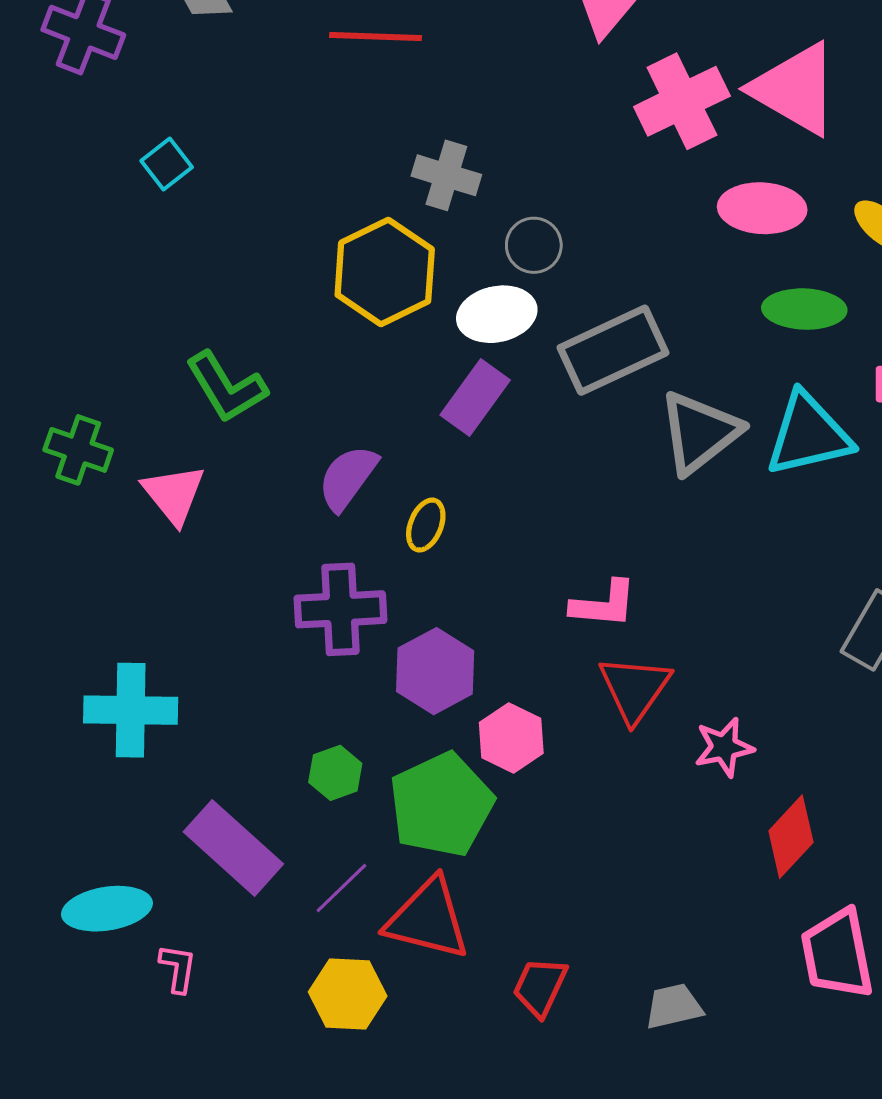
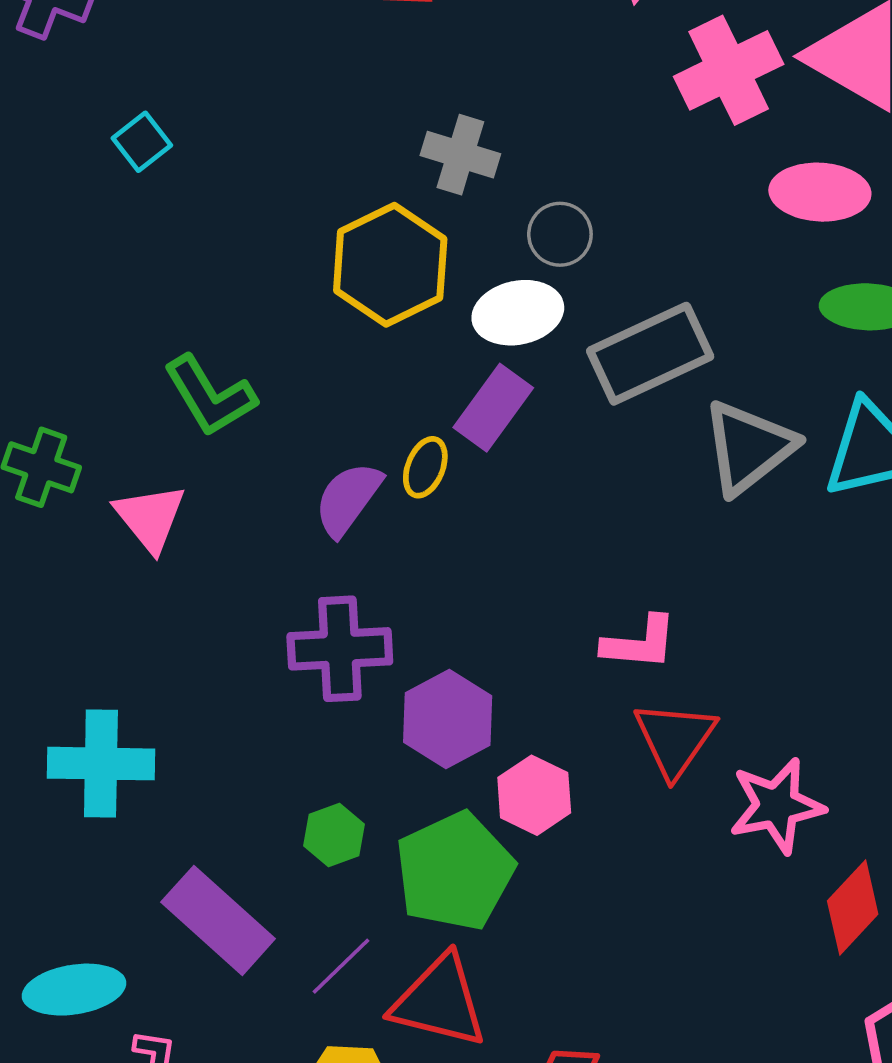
yellow ellipse: (426, 525) -> (425, 467), moved
pink star: (724, 747) -> (777, 806), size x1.4

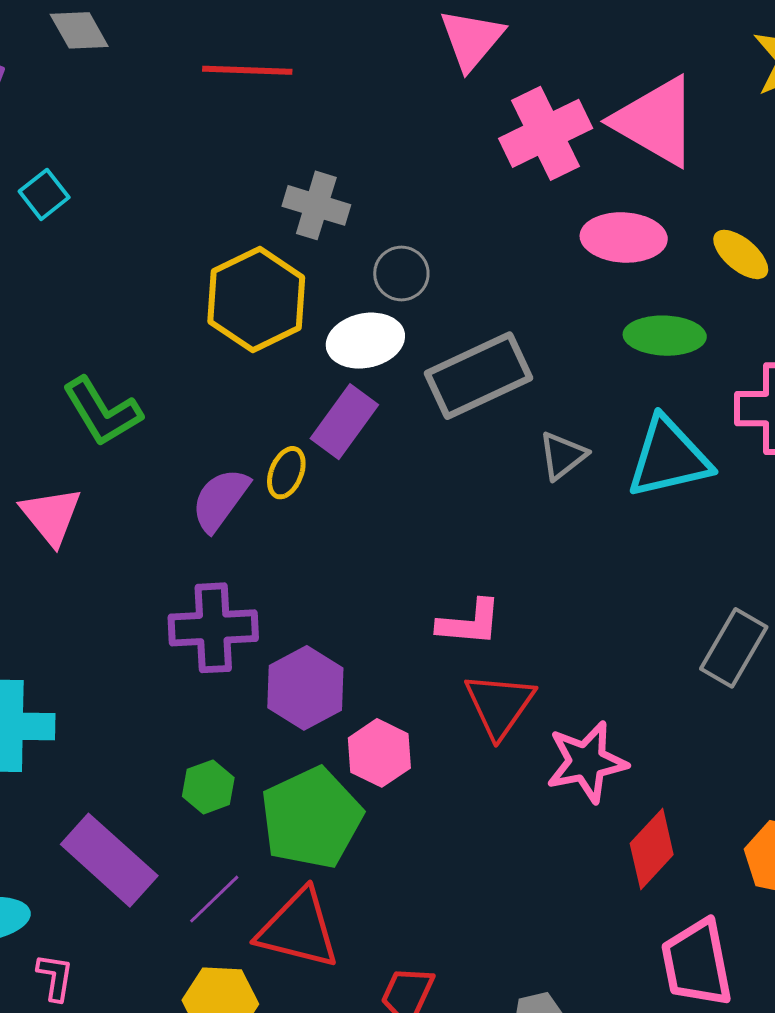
gray triangle: (749, 447) -> (563, 456), size x0.6

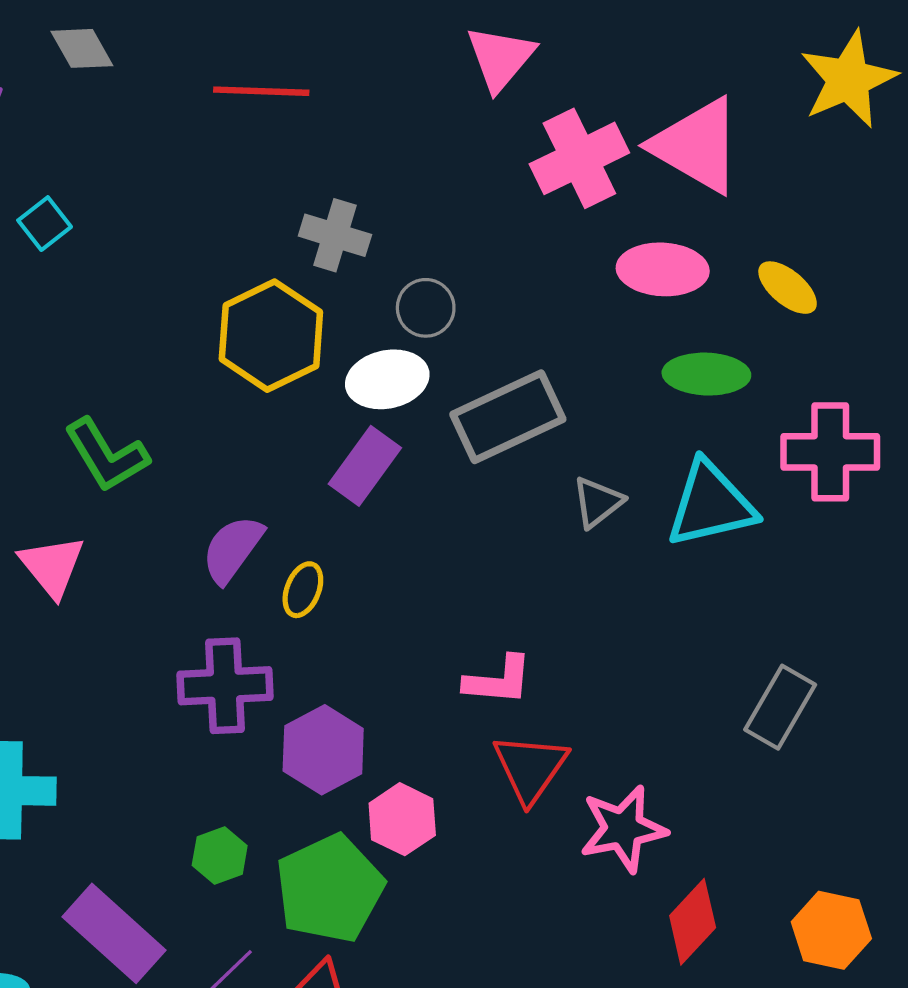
yellow ellipse: (286, 473) -> (303, 590), moved

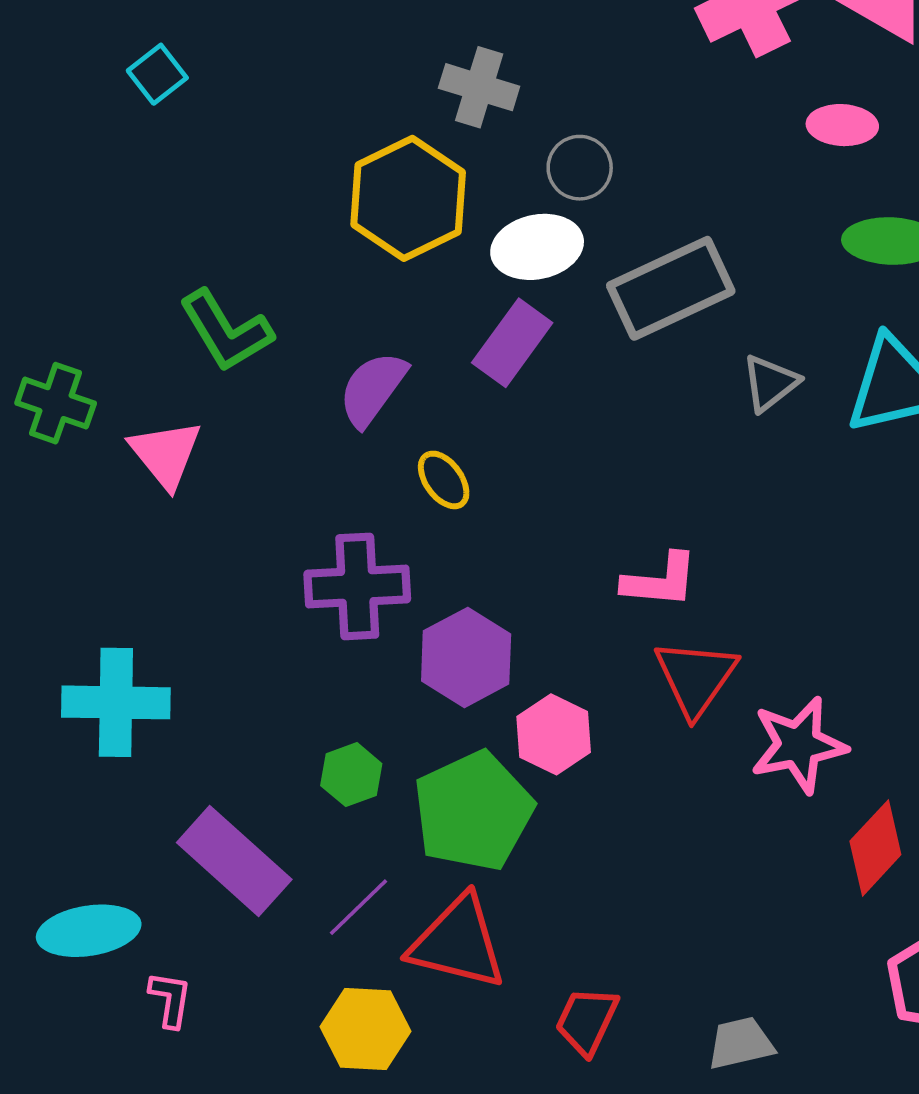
pink ellipse: (663, 269) -> (842, 125), size x0.7
purple semicircle: (232, 549) -> (373, 389), moved
yellow ellipse: (303, 590) -> (444, 480), turned -58

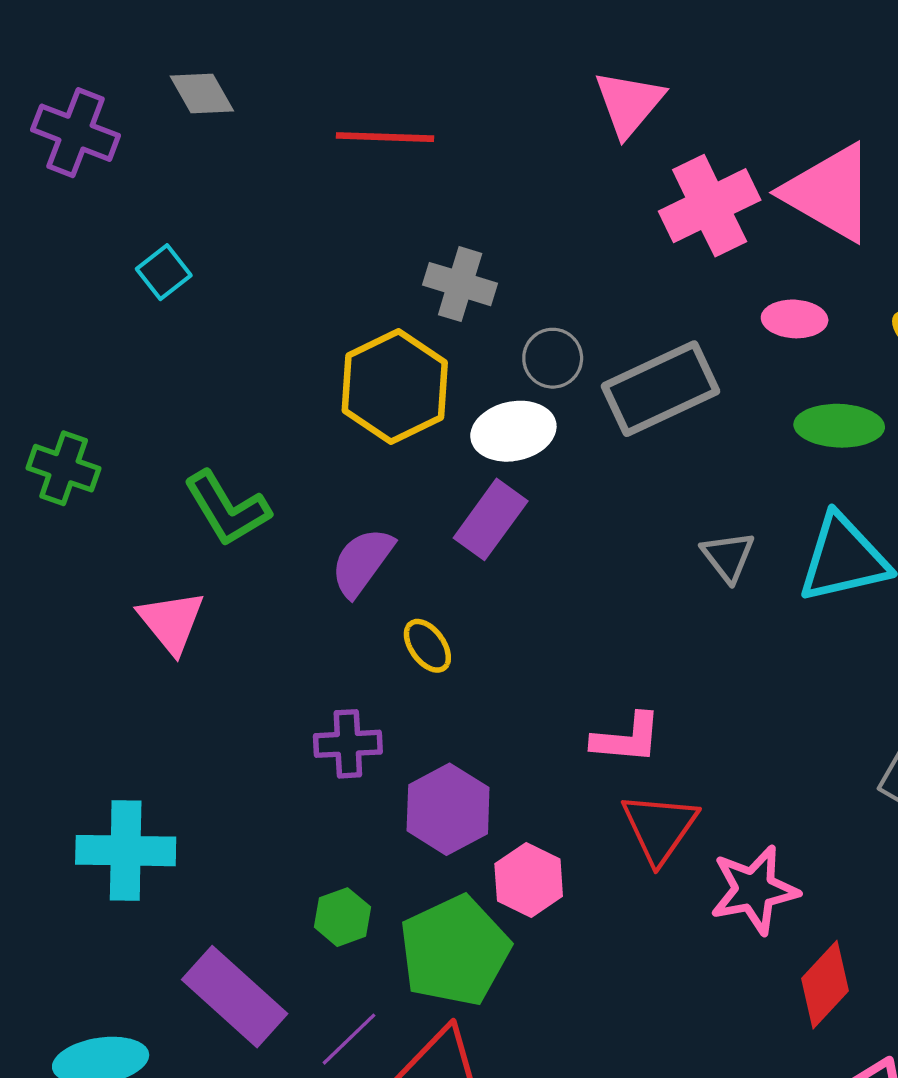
gray rectangle: (671, 288) -> (661, 389), moved
gray triangle: (770, 383) -> (728, 556), turned -30
green cross: (56, 403) -> (64, 468), moved
purple cross: (357, 586) -> (348, 744), size x0.7

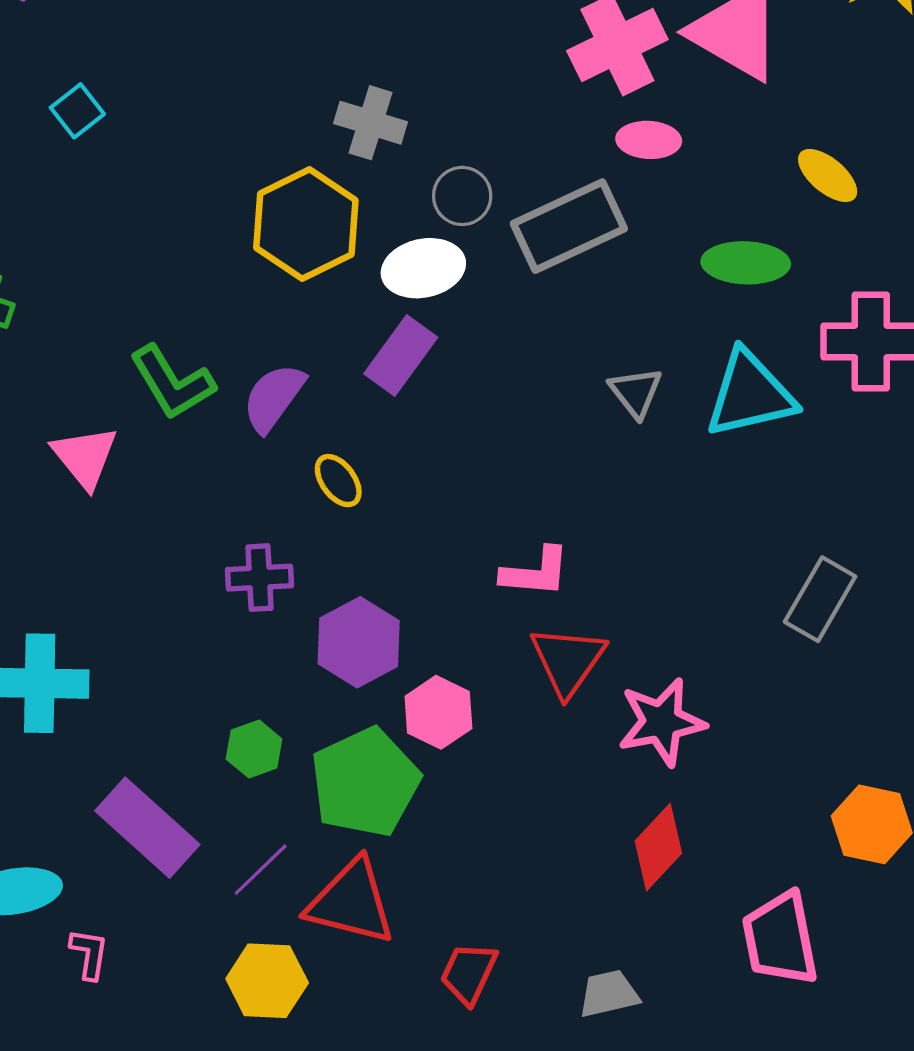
pink ellipse: (795, 319) -> (649, 140), moved
green L-shape: (227, 509) -> (172, 382), moved
red diamond: (825, 985) -> (658, 847), moved

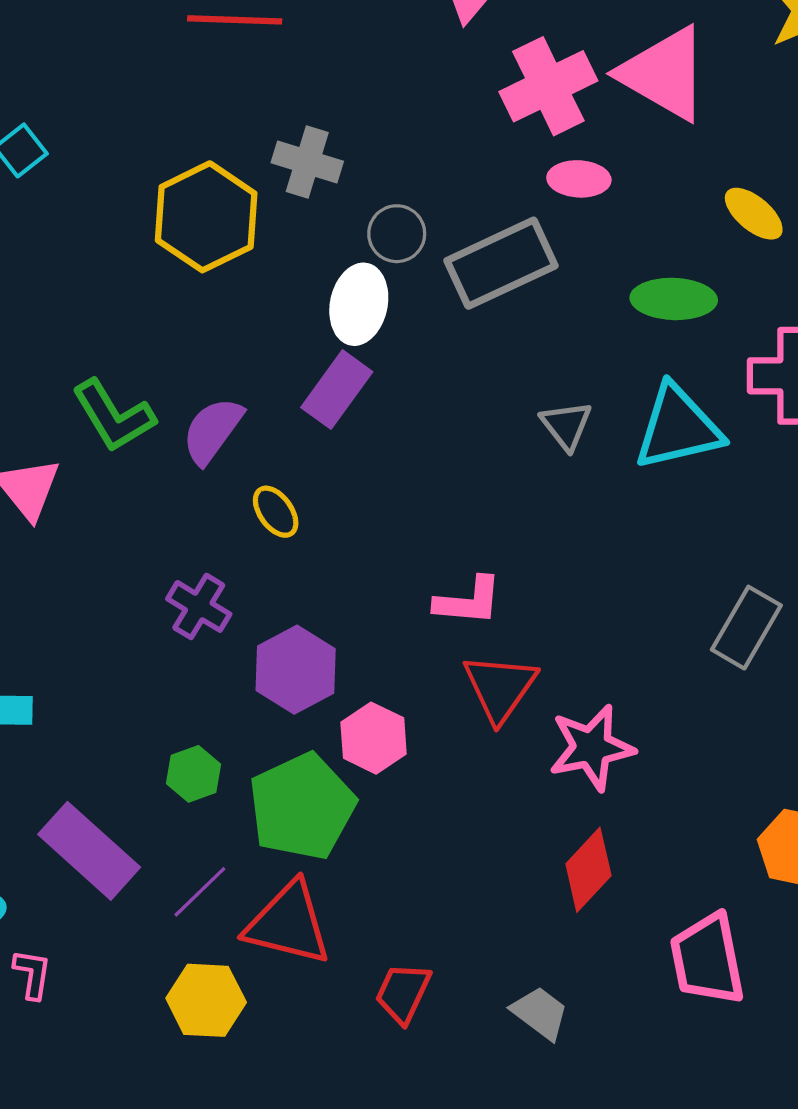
yellow hexagon: (306, 224) -> (206, 217), moved
white ellipse: (423, 268) -> (359, 304), turned -66
purple cross: (259, 578) -> (199, 606), turned 34
gray trapezoid: (609, 994) -> (540, 1013), turned 50

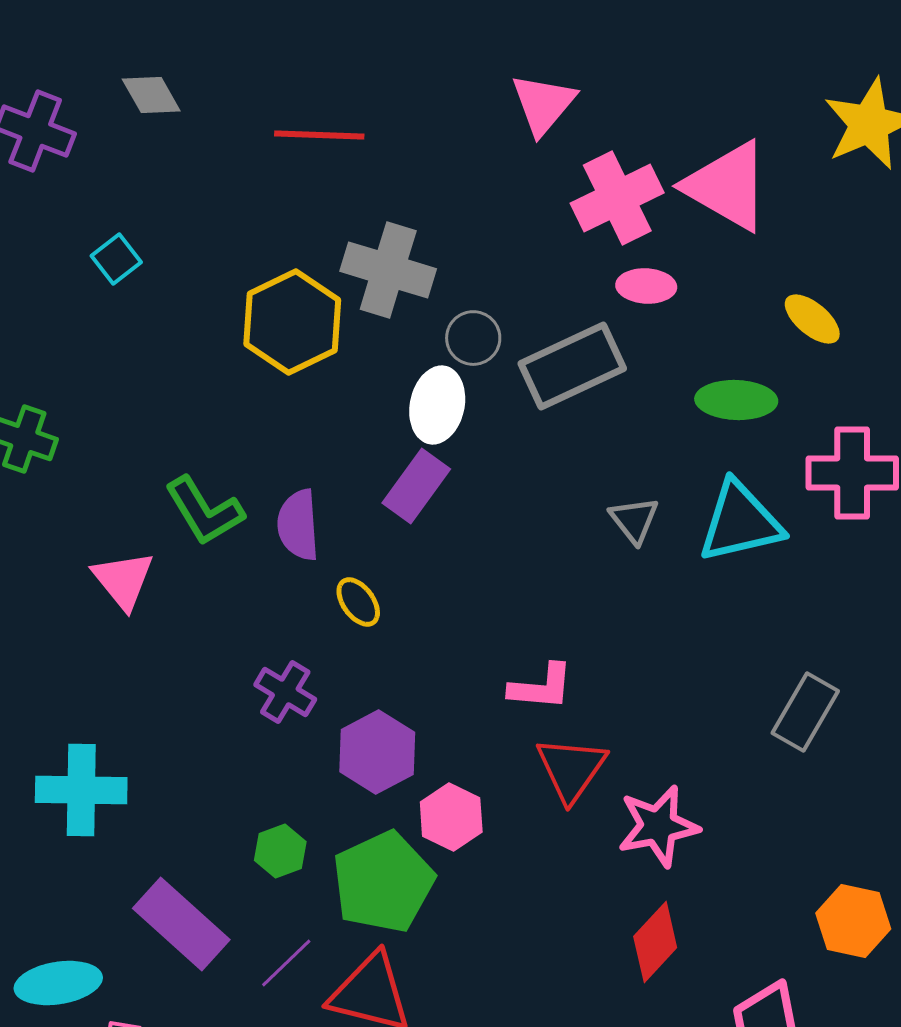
gray cross: (307, 162) -> (388, 270), size x1.4
purple semicircle: (212, 431) -> (298, 525), turned -40

